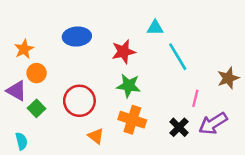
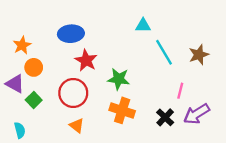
red star: (124, 52) -> (86, 60), moved, turned -30
brown star: (228, 78) -> (199, 55), moved
orange triangle: (96, 136) -> (77, 126), moved

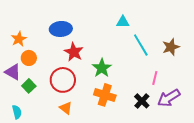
green star: (119, 79) -> (102, 68), turned 30

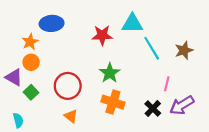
cyan triangle: (123, 22) -> (132, 23), size x1.5
blue ellipse: (61, 29) -> (52, 23), moved
orange star: (19, 39) -> (30, 42), moved
red star: (74, 52) -> (102, 35), moved, turned -30

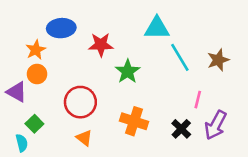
red star: (102, 35) -> (101, 45), moved
green star: (110, 73) -> (128, 71), moved
green square: (31, 92) -> (34, 124), moved
purple arrow: (182, 105) -> (216, 125), turned -30

